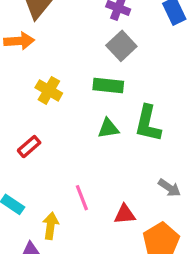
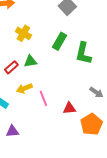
green rectangle: (108, 85) -> (59, 41), moved, turned -66
green triangle: (108, 128) -> (30, 61), moved
yellow arrow: (51, 226) -> (24, 88), moved, turned -119

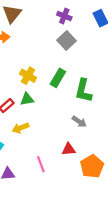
yellow cross: (23, 33) -> (28, 76), moved
gray arrow: (96, 92) -> (79, 122), moved
pink line: (43, 98) -> (41, 164), moved

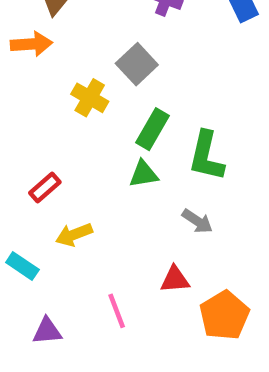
gray square: (66, 41) -> (137, 64), moved
yellow cross: (28, 76) -> (90, 98), moved
green triangle: (27, 99) -> (144, 174), moved

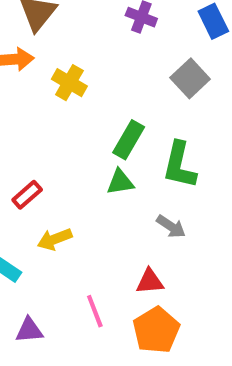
gray square: (137, 64) -> (190, 78), moved
yellow cross: (90, 98) -> (69, 83), moved
orange pentagon: (224, 315) -> (156, 330), moved

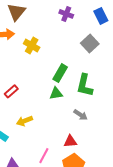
red rectangle: (27, 195) -> (11, 91), moved
pink line: (95, 311) -> (44, 156), turned 49

